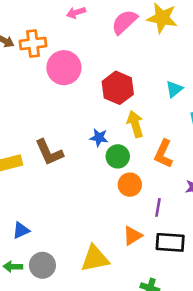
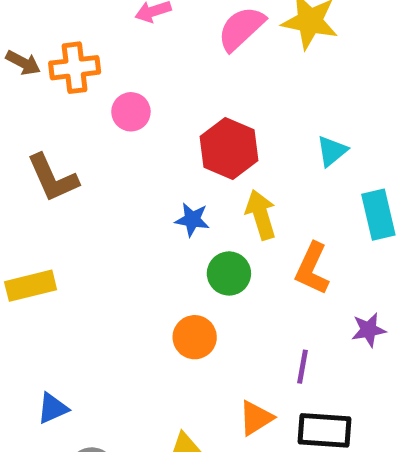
pink circle: (64, 68) -> (131, 112), size x0.6
blue star: (99, 138) -> (192, 220), moved
brown L-shape: (49, 152) -> (53, 178), moved
orange circle: (130, 185) -> (195, 337), moved

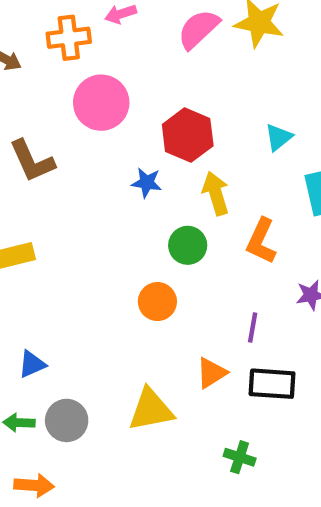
orange cross: (75, 68) -> (69, 38), moved
pink circle: (131, 112) -> (101, 103), size x1.6
blue star: (192, 220) -> (147, 183), moved

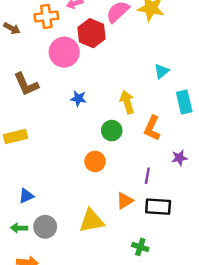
red hexagon: (188, 135) -> (91, 33), moved
blue star: (147, 183) -> (78, 98), moved

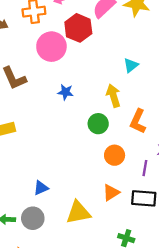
cyan triangle: (162, 71) -> (131, 65), moved
orange circle: (95, 161) -> (115, 155), moved
purple line: (147, 176) -> (145, 168), moved
blue triangle: (26, 196) -> (41, 188), moved

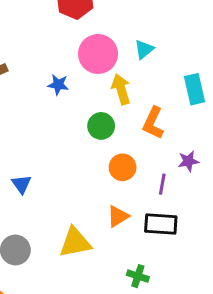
pink circle: (51, 47) -> (98, 54), moved
blue triangle: (41, 188) -> (21, 184), moved, turned -42

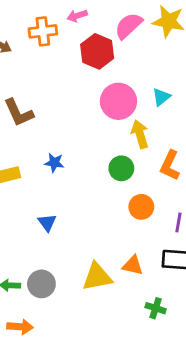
blue star: (58, 85) -> (54, 163), moved
orange triangle: (118, 216) -> (133, 265), moved, turned 45

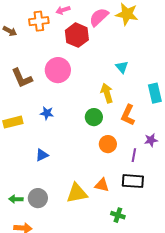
cyan triangle: (161, 97) -> (122, 67), turned -32
pink circle: (118, 101) -> (58, 70), moved
blue triangle: (47, 223) -> (42, 155), turned 40

